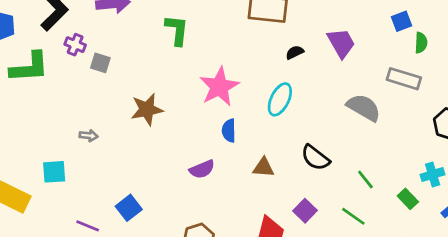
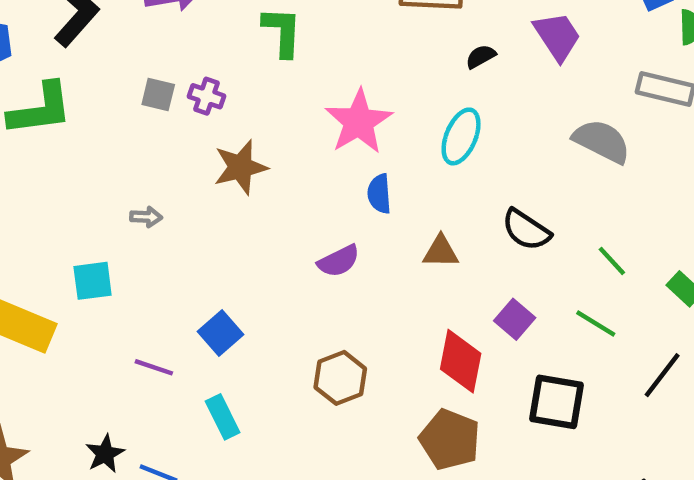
purple cross: (75, 45) -> (207, 96), moved

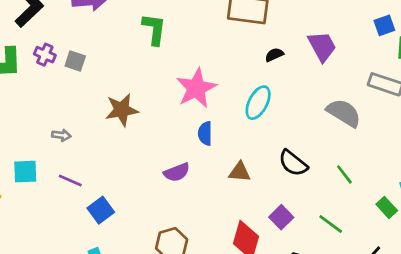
purple cross: (207, 96) -> (45, 55), moved
green line: (612, 261) -> (344, 174), moved
purple line: (154, 367) -> (70, 180), moved

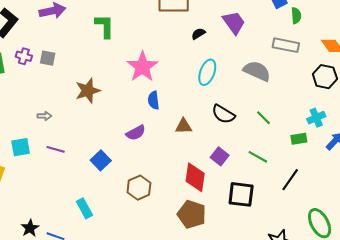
cyan ellipse: (258, 103) -> (207, 72), moved
green rectangle: (387, 207) -> (299, 139), turned -49
blue square: (101, 210) -> (101, 160), moved

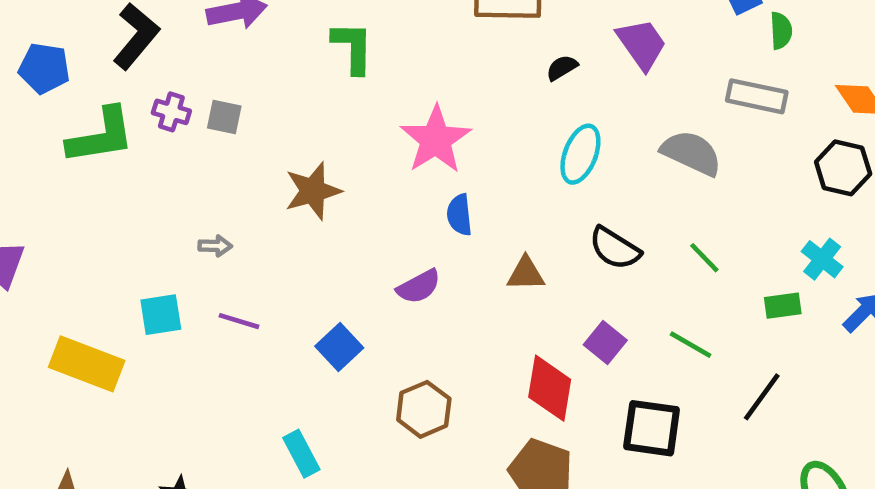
cyan cross: (316, 118) -> (822, 259), turned -30

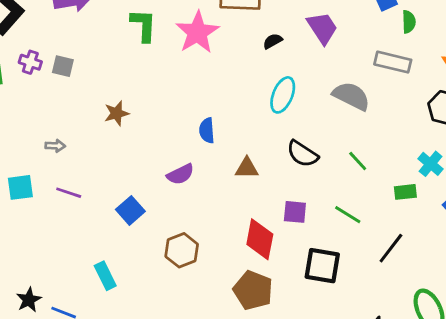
pink star: (436, 140) -> (197, 32), moved
brown star: (313, 191) -> (117, 113), size x0.7
purple square: (605, 343) -> (295, 212), turned -35

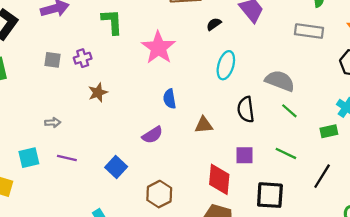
pink star: (197, 32) -> (158, 48), moved
purple cross: (30, 62) -> (83, 58), moved, turned -30
gray semicircle: (351, 96) -> (280, 81), moved
black semicircle: (302, 154) -> (246, 110), turned 55

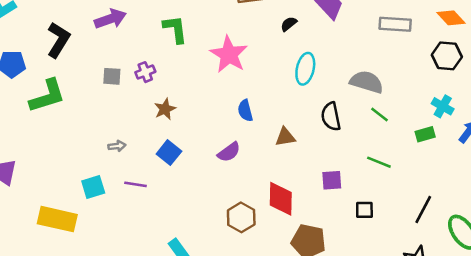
purple square: (245, 155) -> (332, 180), moved
blue square: (116, 167) -> (169, 153), moved
black line: (322, 176) -> (423, 210), moved
red diamond: (219, 179) -> (281, 199), moved
black square: (270, 195) -> (364, 210), size x0.6

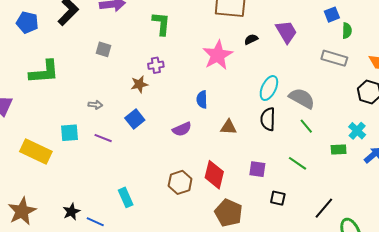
pink star: (229, 54) -> (218, 55), moved
cyan ellipse: (305, 69) -> (269, 88), moved
purple cross: (145, 72) -> (156, 65), moved
green L-shape: (47, 96) -> (44, 72), moved

